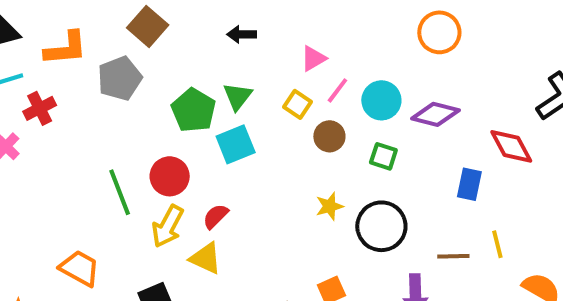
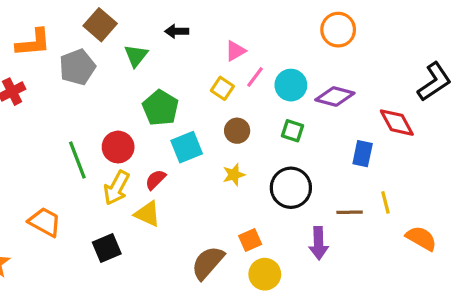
green triangle: (238, 96) -> (136, 56), moved
green pentagon: (194, 110) -> (160, 108), moved
brown circle: (329, 136) -> (237, 131), moved
cyan square: (236, 144) -> (187, 147), moved
yellow star: (329, 206) -> (234, 175), moved

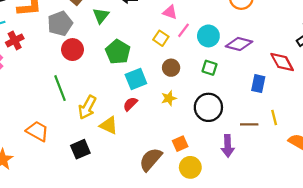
pink triangle: (235, 51) -> (170, 12), turned 49
red circle: (118, 147) -> (72, 50), moved
red semicircle: (156, 180) -> (130, 104), moved

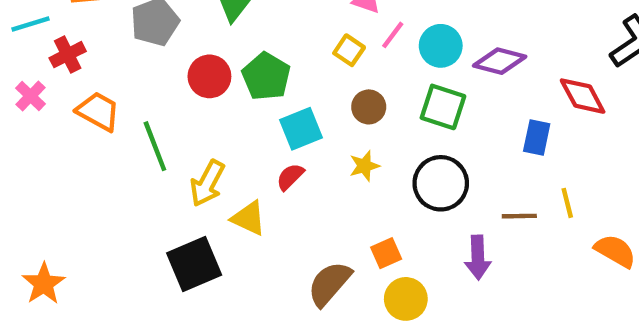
red circle: (72, 50) -> (209, 76), moved
green square: (210, 68) -> (443, 107), size x1.5
orange trapezoid: (37, 131) -> (98, 111), moved
black square: (80, 149) -> (194, 264), size x1.4

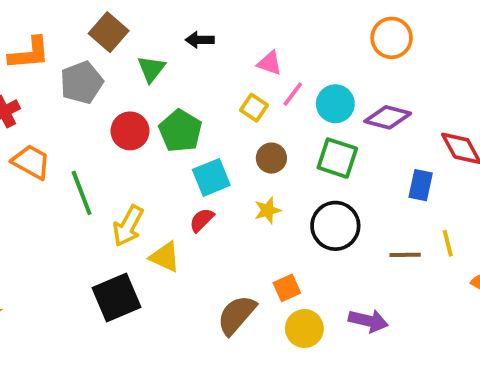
purple arrow: (478, 257) -> (368, 321), moved, turned -75

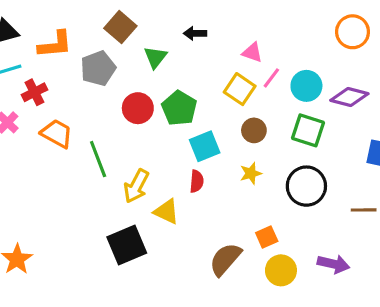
yellow square: (254, 108) -> (240, 89), size x1.4
red semicircle: (202, 220) -> (197, 181), turned 140

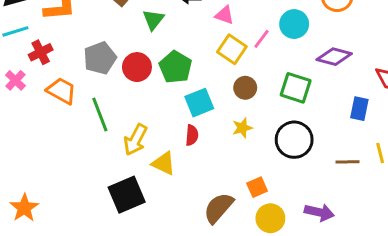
pink triangle: (252, 52) -> (224, 15), moved
gray pentagon: (98, 68) -> (100, 58), moved
cyan circle: (306, 86) -> (294, 24), moved

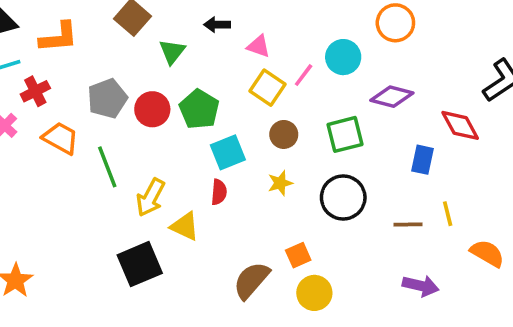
green square: (296, 88) -> (345, 134), turned -32
purple arrow: (319, 212) -> (421, 286), moved

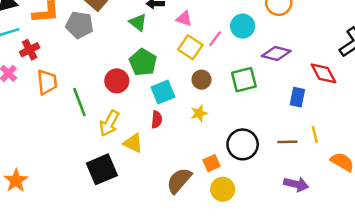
green triangle: (172, 52) -> (138, 22), moved, turned -30
gray pentagon: (107, 98) -> (79, 25), moved, turned 30
red circle: (152, 109) -> (117, 81), moved
orange trapezoid: (60, 138) -> (47, 82), turned 55
black circle: (343, 197) -> (243, 144), moved

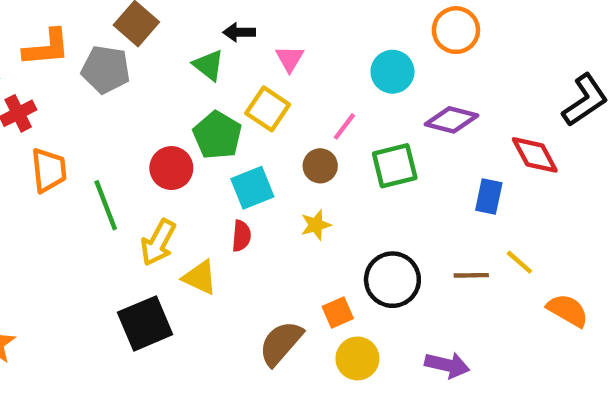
pink triangle: (184, 19) -> (290, 59), turned 42
pink line: (215, 39) -> (344, 126), moved
yellow square: (190, 47) -> (268, 109), moved
yellow line: (315, 134) -> (519, 262), turned -35
purple arrow: (296, 184) -> (447, 365), moved

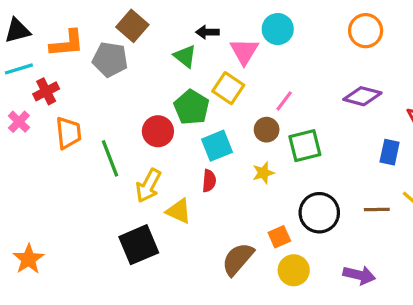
pink triangle: (290, 59) -> (244, 51), size x1.4
cyan circle: (392, 72) -> (278, 29), moved
green square: (395, 166) -> (305, 146), moved

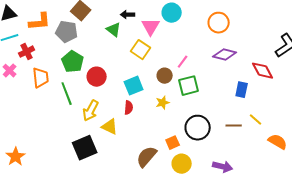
orange circle: (366, 31) -> (219, 23), moved
pink line: (284, 101) -> (183, 62), moved
green pentagon: (191, 107) -> (73, 62), moved

